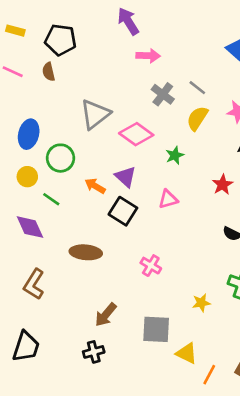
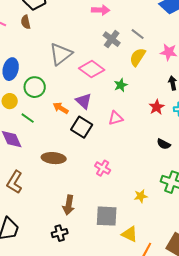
brown arrow: (106, 315) -> (69, 205), turned -30

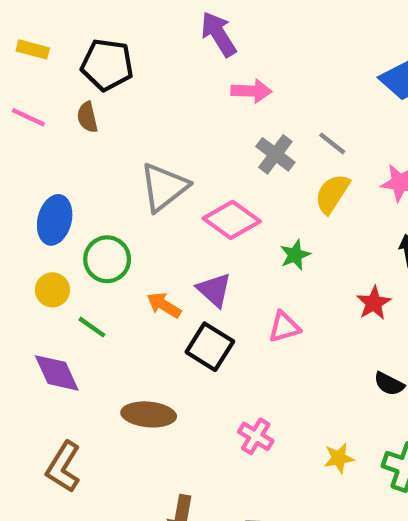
yellow star: (141, 196) -> (339, 458), moved

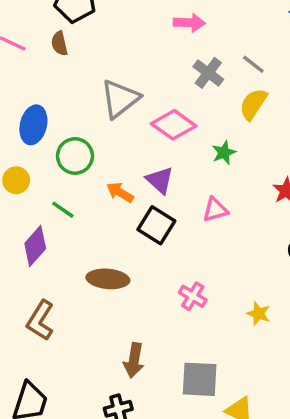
yellow circle: (52, 290) -> (16, 180), moved
purple diamond: (57, 373) -> (35, 246), turned 66
yellow star: (339, 458) -> (258, 314), turned 30

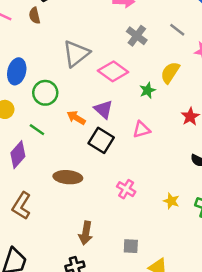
gray line: (253, 64) -> (177, 30), moved
yellow semicircle: (253, 104) -> (170, 73), moved
gray square: (200, 379) -> (131, 246), size x0.6

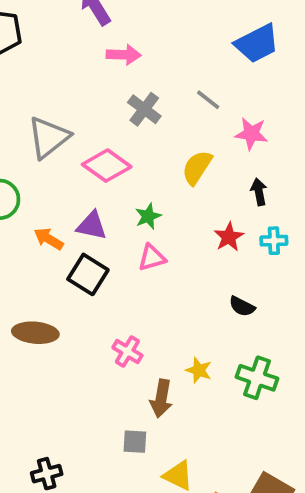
green star: (147, 90) -> (148, 216), moved
purple triangle: (104, 109) -> (92, 226), turned -30
brown arrow: (86, 233) -> (161, 398), moved

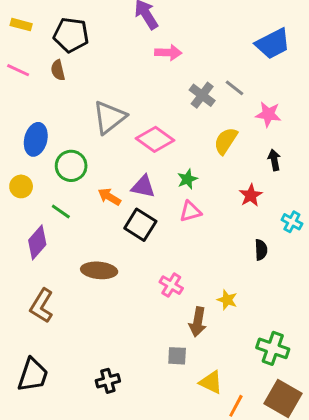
gray cross: (144, 109) -> (202, 95), moved
cyan cross: (274, 241) -> (292, 222), moved, turned 30
black semicircle: (242, 306) -> (261, 250), turned -120
green cross: (257, 378) -> (273, 348), moved

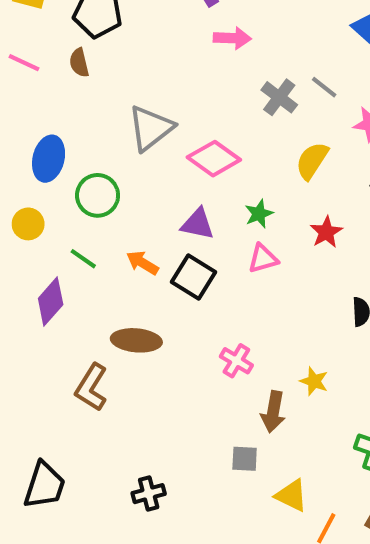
red star: (251, 195) -> (326, 232), moved
orange arrow: (109, 197) -> (142, 263), moved
brown L-shape: (42, 306) -> (91, 387), moved

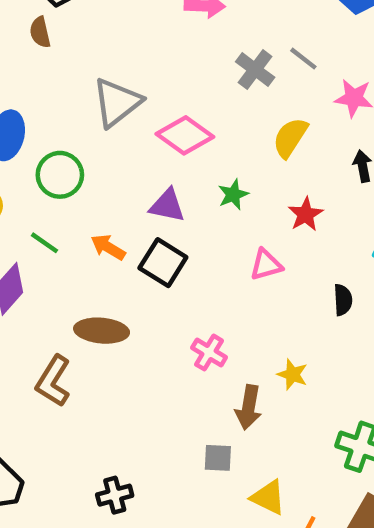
pink triangle: (263, 259) -> (266, 265), moved

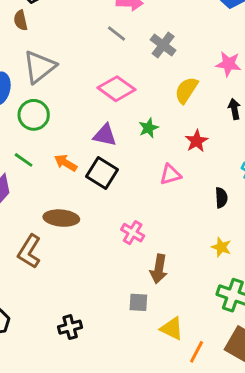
gray line: (303, 59) -> (117, 33), moved
gray triangle: (117, 102) -> (40, 67), moved
yellow star: (292, 374) -> (221, 247), moved

